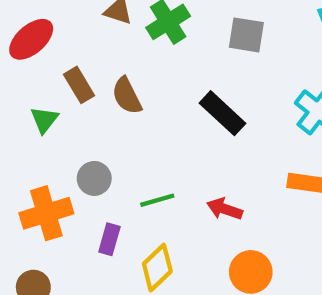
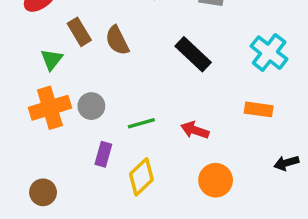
orange cross: (46, 213) -> (50, 108), moved

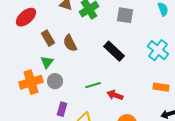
green triangle: (52, 59) -> (47, 62), moved
orange rectangle: (259, 109) -> (161, 87), moved
green line: (141, 123) -> (93, 85), moved

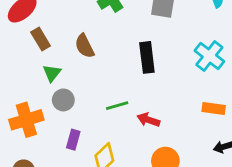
brown rectangle: (48, 38) -> (41, 39), moved
black rectangle: (114, 51) -> (147, 57), turned 40
orange cross: (31, 82) -> (26, 120), moved

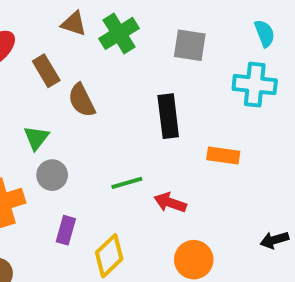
brown rectangle: (41, 39) -> (46, 71), moved
cyan cross: (209, 56) -> (255, 85), moved, turned -32
orange rectangle: (214, 108) -> (223, 155), moved

